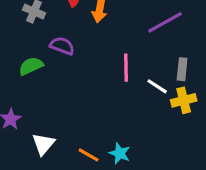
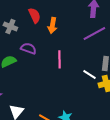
pink line: (126, 68) -> (59, 59), moved

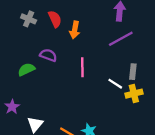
gray cross: (10, 26) -> (29, 19), moved

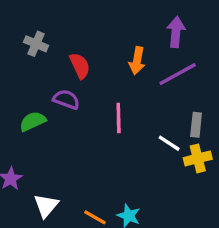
red semicircle: (55, 19) -> (80, 66), moved
orange arrow: (75, 30) -> (137, 61), moved

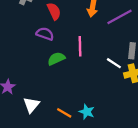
green semicircle: (33, 121) -> (56, 59), moved

